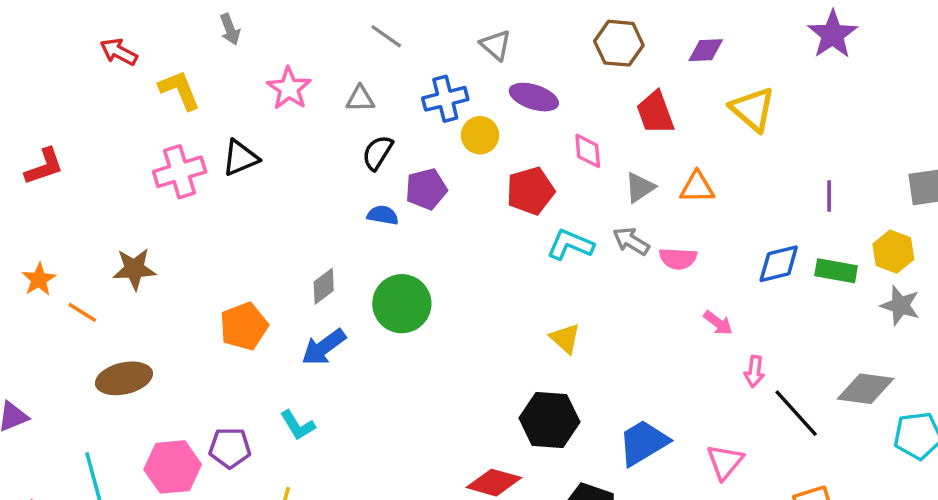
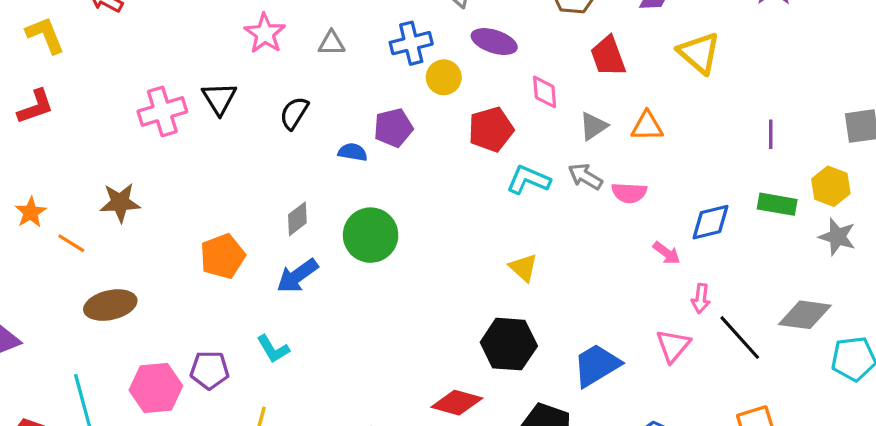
yellow L-shape: (180, 90) -> (45, 35), moved
black semicircle: (378, 153) -> (294, 113), moved
black triangle: (240, 158) -> (219, 98), turned -39
blue diamond: (779, 264) -> (711, 222), moved
pink triangle: (725, 462) -> (673, 346), moved

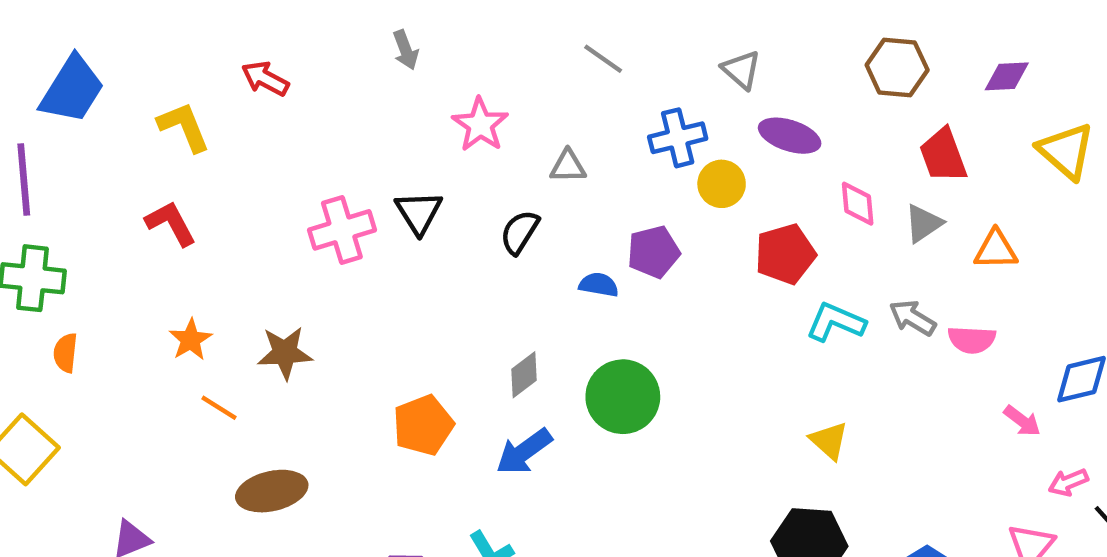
gray triangle: (332, 43) -> (568, 166), moved
red L-shape: (36, 107) -> (171, 223), turned -99
gray triangle: (593, 126) -> (923, 223), moved
orange star: (31, 212) -> (191, 340), moved
pink arrow: (701, 299) -> (1068, 482), turned 60

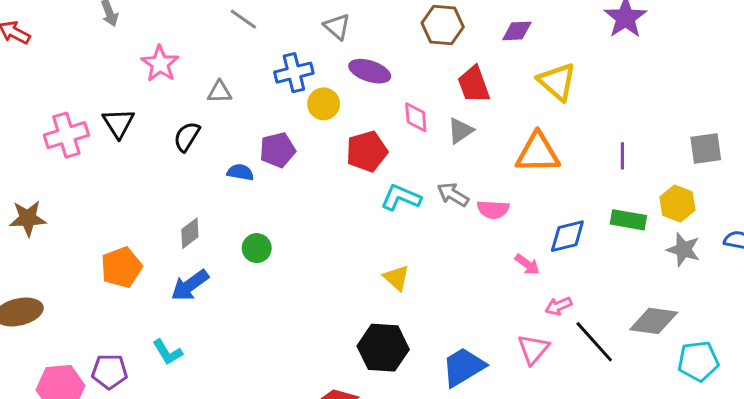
orange triangle: (996, 250) -> (538, 153), moved, size x1.5
green circle: (623, 397) -> (257, 248), size x0.6

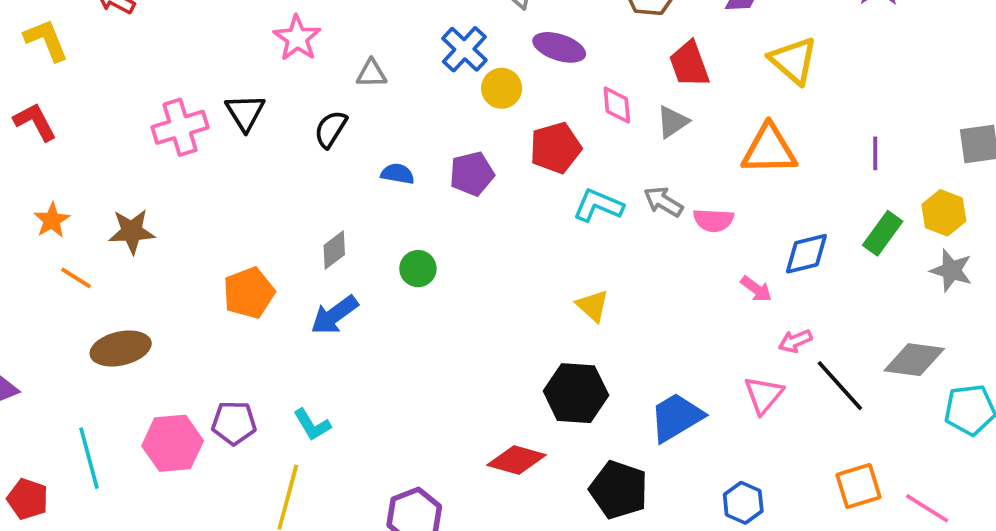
blue cross: (294, 73) -> (464, 49), turned -33
purple pentagon: (278, 150) -> (472, 174), moved
green rectangle: (628, 220) -> (883, 233), turned -64
cyan L-shape: (168, 352) -> (312, 425), moved

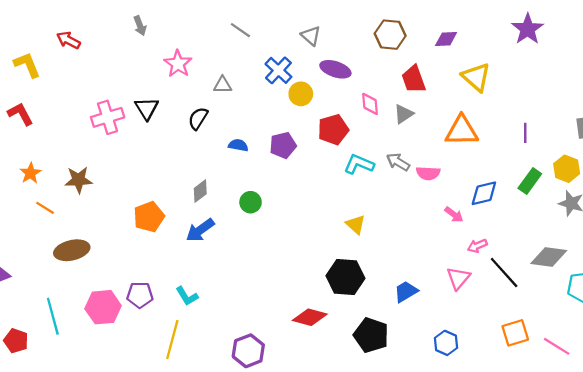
blue trapezoid: (676, 417) -> (406, 292), size x0.7

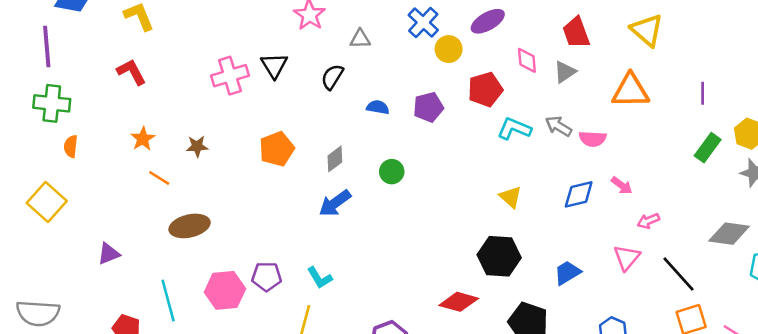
purple ellipse: (335, 69) -> (488, 21), turned -48
brown star: (78, 180) -> (197, 146), size x0.7
blue diamond: (484, 193) -> (579, 194), moved
orange pentagon: (149, 217) -> (277, 149), moved
black line: (504, 273) -> (679, 274), moved

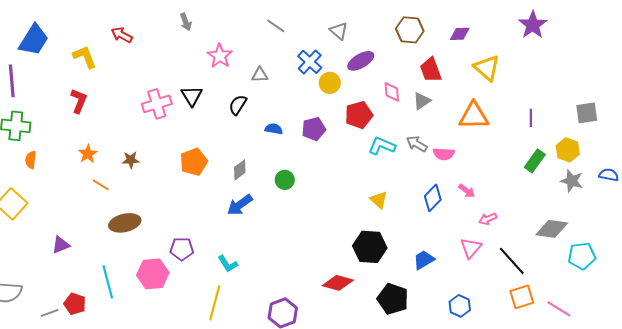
red L-shape: (131, 72) -> (79, 101), turned 50
blue diamond: (579, 194) -> (433, 198), turned -32
purple pentagon: (267, 277) -> (182, 249), moved

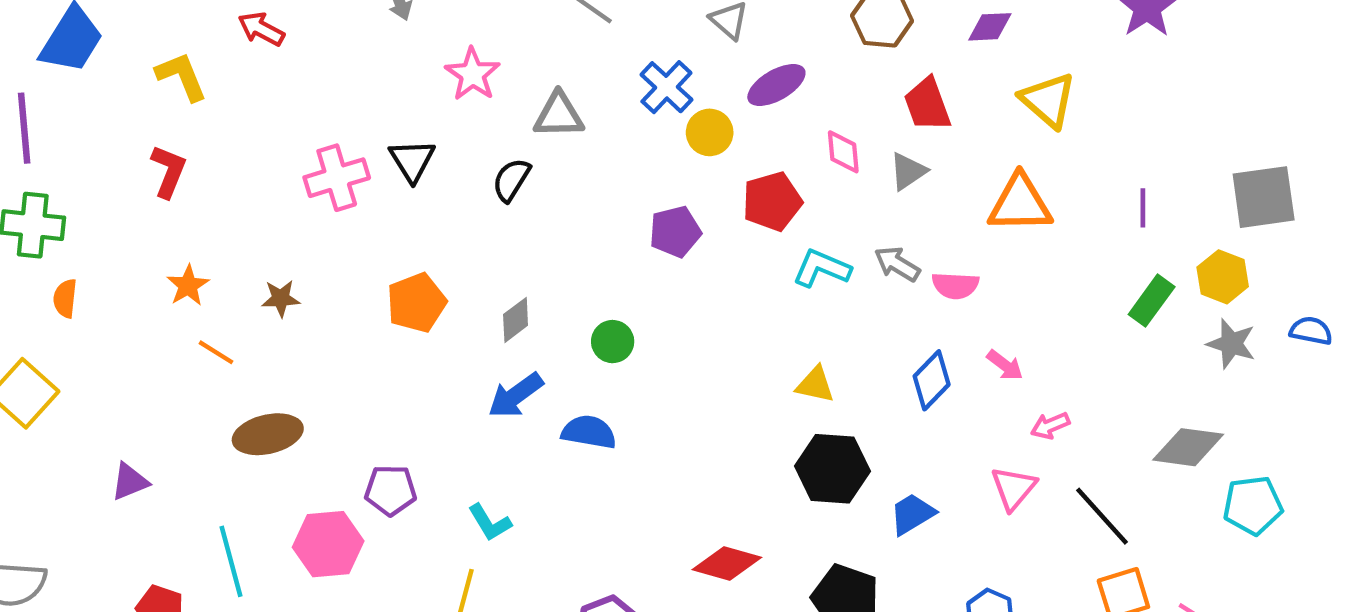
gray triangle: (260, 75) -> (559, 115), size x1.4
gray square: (587, 113) -> (1264, 197), size x1.4
blue semicircle: (274, 129) -> (589, 432), moved, size x1.4
yellow triangle: (379, 200) -> (815, 385), turned -30
black hexagon: (370, 247) -> (832, 469), moved

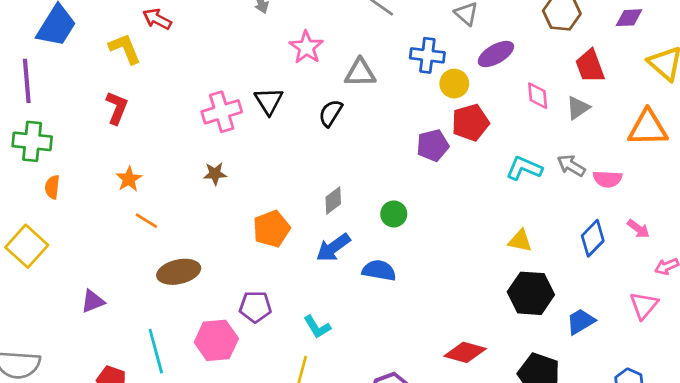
red arrow: (261, 29) -> (157, 19), moved
blue cross: (666, 87) -> (427, 55), turned -36
red pentagon: (772, 201) -> (470, 123), moved
brown star: (281, 298) -> (215, 174), moved
orange pentagon: (416, 303) -> (271, 229), moved

